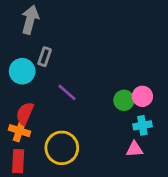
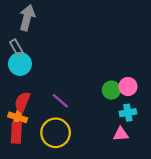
gray rectangle: (45, 57) -> (16, 47), moved, turned -49
purple line: (67, 92) -> (60, 101), moved
red rectangle: (18, 161) -> (16, 133), moved

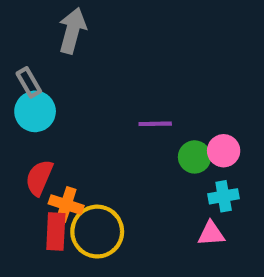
gray arrow: (27, 18) -> (72, 31), moved
purple line: (60, 101) -> (155, 124), moved, turned -42
orange cross: (18, 117) -> (66, 205), moved
red rectangle: (16, 133) -> (56, 232), moved

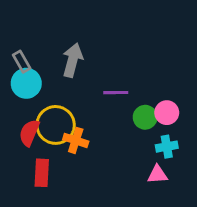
gray arrow: (72, 31) -> (73, 60), moved
orange cross: (66, 205) -> (76, 140), moved
yellow circle: (97, 232) -> (56, 125), moved

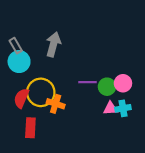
purple line: (116, 93) -> (88, 82), moved
pink triangle: (157, 174) -> (110, 108), moved

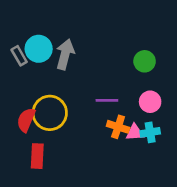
cyan circle: (19, 62) -> (39, 49), moved
green circle: (107, 87) -> (145, 61), moved
orange cross: (56, 104) -> (118, 127), moved

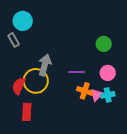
cyan circle: (39, 49) -> (23, 21), moved
gray arrow: (65, 54) -> (45, 65), moved
pink triangle: (135, 132) -> (97, 95), turned -40

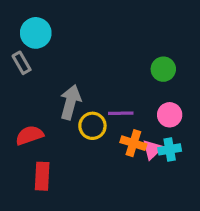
yellow circle: (36, 81) -> (92, 126), moved, size x0.7
red semicircle: (19, 86) -> (29, 135), turned 48

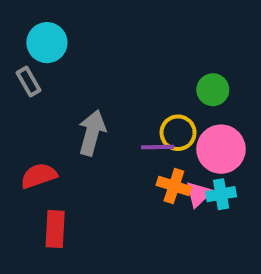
pink circle: (170, 115) -> (221, 149), size x1.5
yellow circle: (92, 126) -> (178, 133), moved

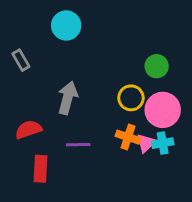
cyan circle: (47, 43) -> (66, 25), moved
purple line: (158, 147) -> (78, 145), moved

